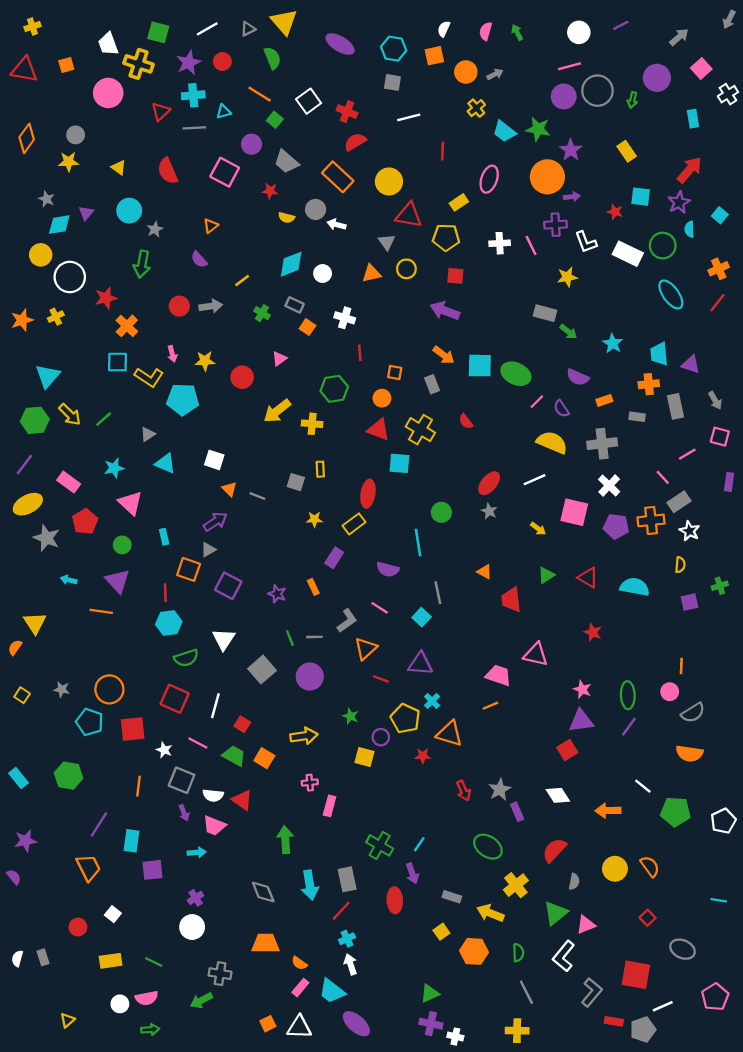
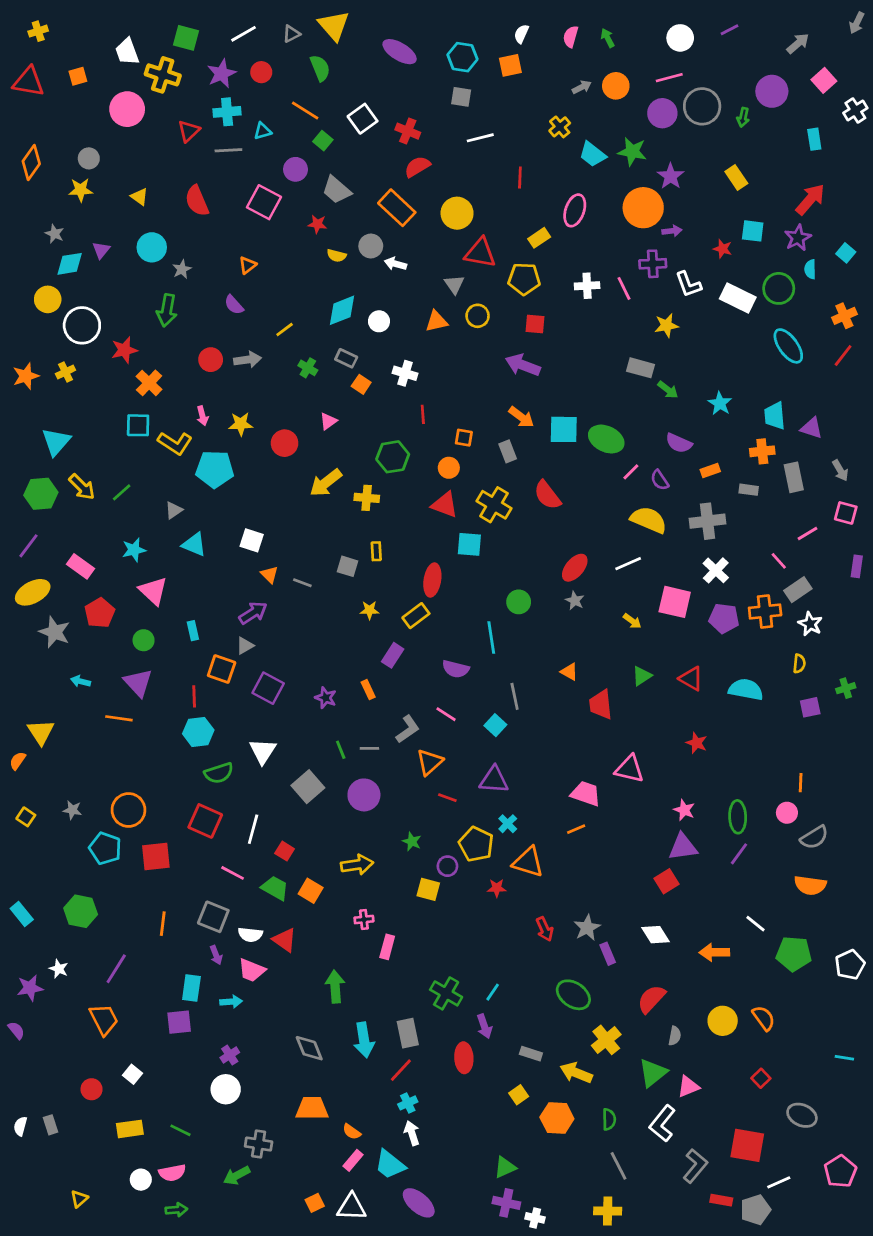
orange circle: (466, 72) -> (616, 86), moved
red semicircle: (466, 421) -> (547, 495), size x1.6
white star: (164, 750) -> (59, 969), moved
cyan rectangle: (132, 841) -> (191, 988), moved

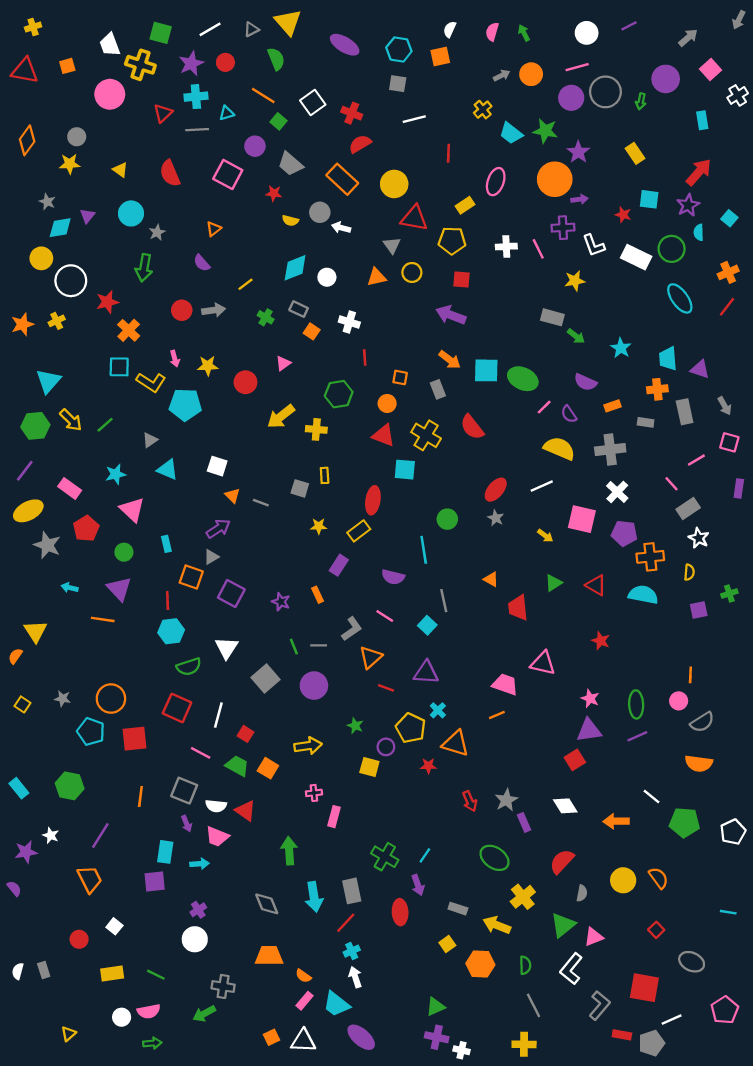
orange cross: (765, 611) -> (650, 557), moved
purple line: (739, 854) -> (637, 736), turned 30

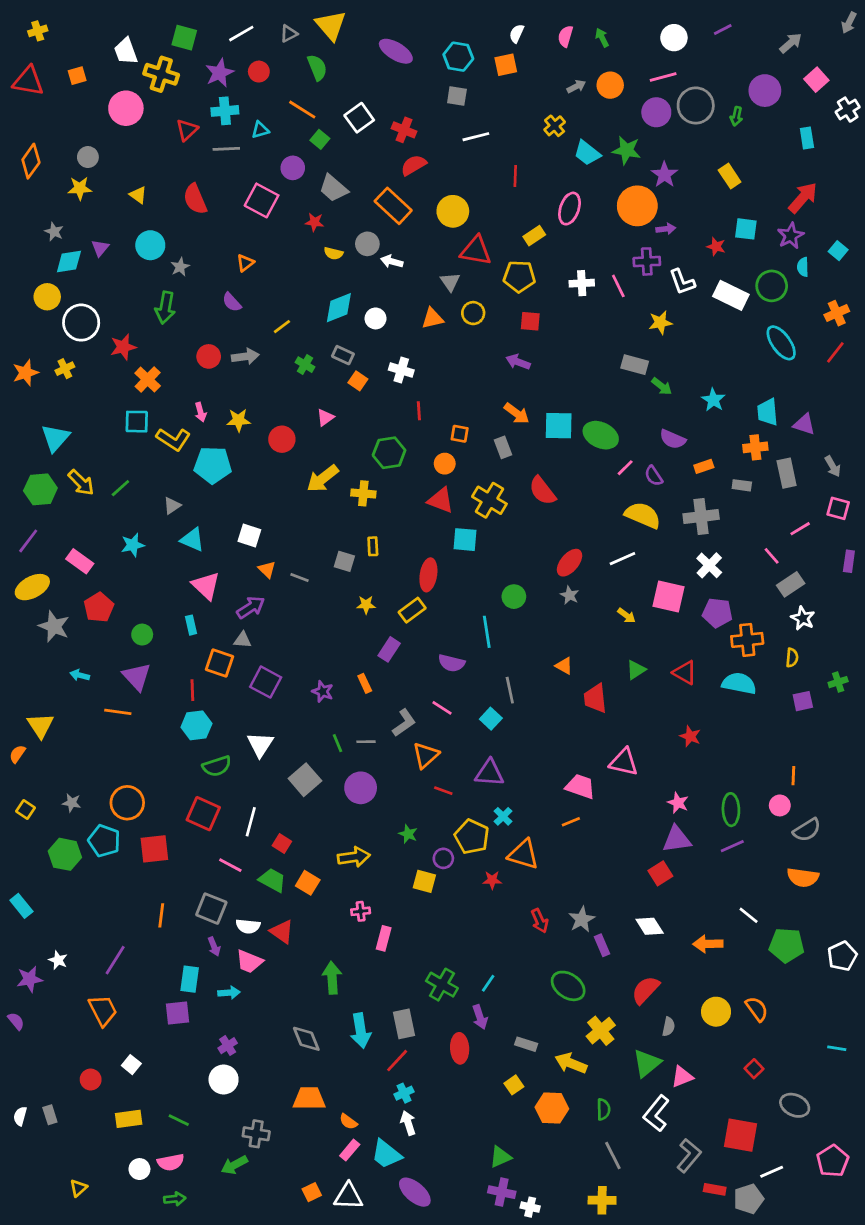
purple arrow: (451, 315) -> (518, 362), size x0.7
pink triangle: (132, 510) -> (206, 586), moved
gray triangle: (211, 557) -> (243, 640), turned 35
green hexagon: (70, 786) -> (65, 854), moved

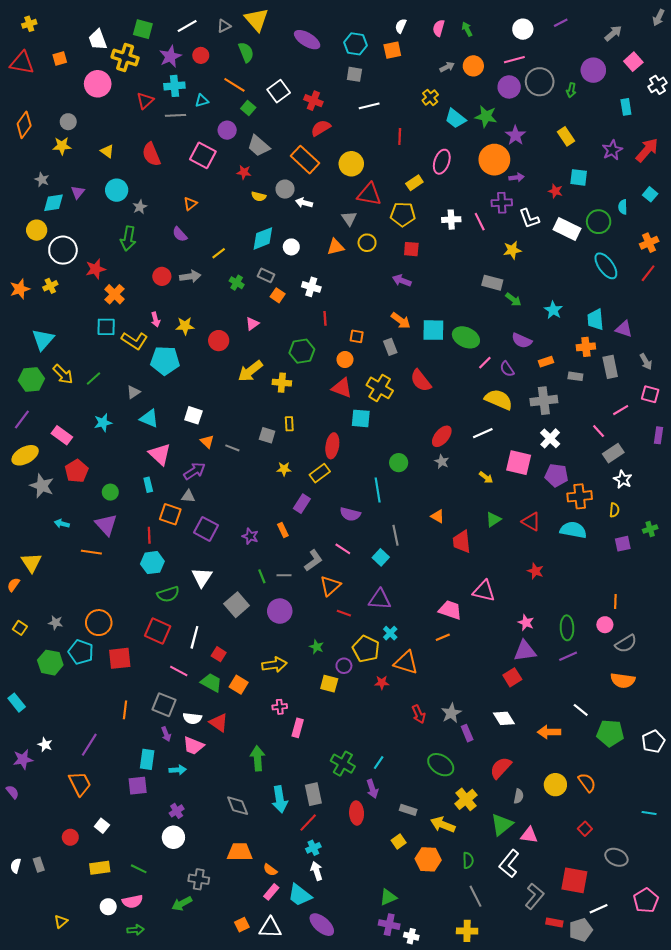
red arrow: (803, 198) -> (647, 150), moved
purple star: (791, 236) -> (612, 150), moved
pink triangle: (682, 1077) -> (529, 835), turned 30

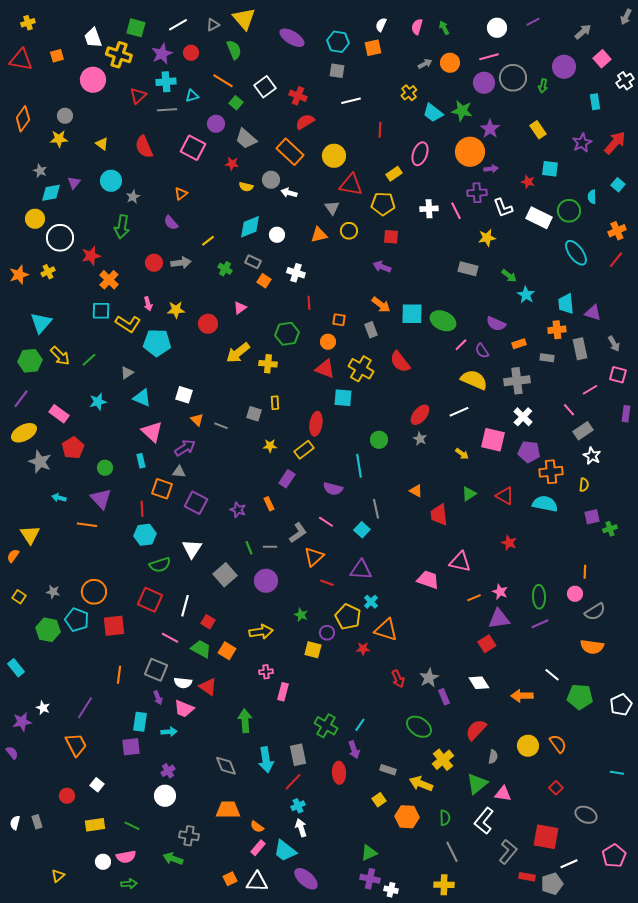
green arrow: (513, 300) -> (509, 276), moved
green cross: (650, 529) -> (610, 529), moved
orange line: (443, 637) -> (474, 598), moved
green arrow: (182, 904) -> (173, 859), turned 48

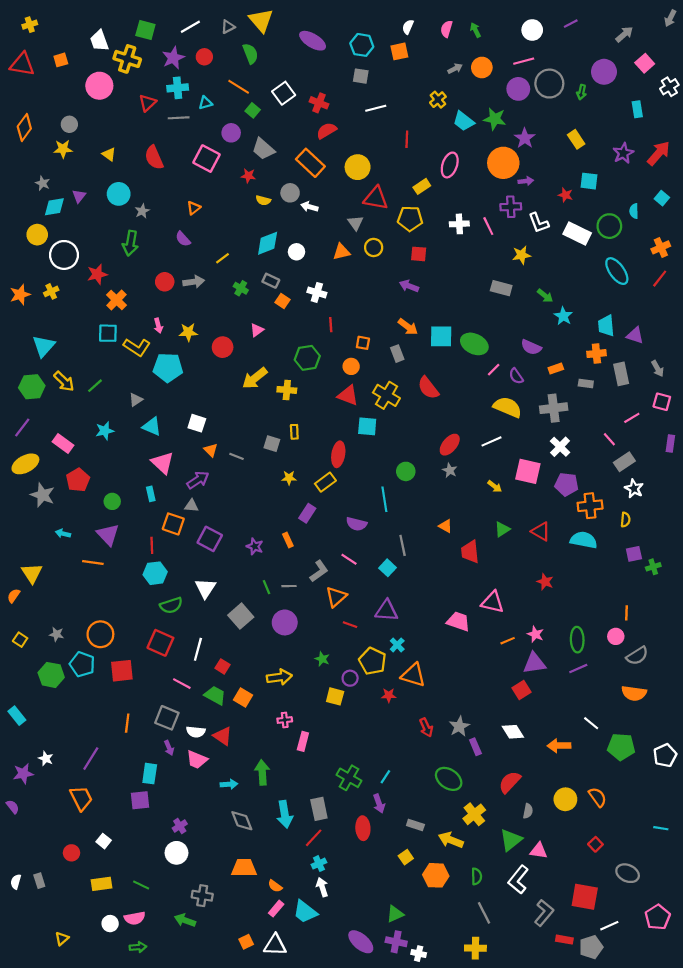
cyan arrow: (169, 732) -> (229, 784), moved
purple ellipse: (306, 879) -> (361, 942), moved

